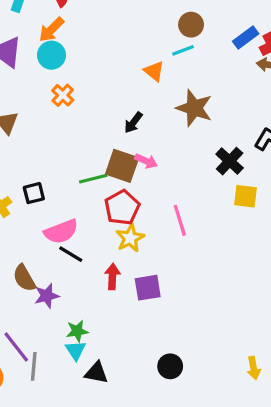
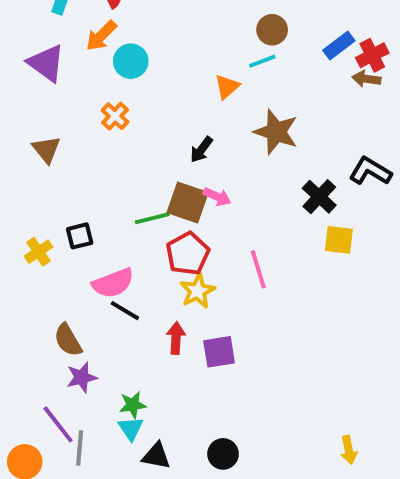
cyan circle: (51, 55) -> (131, 61), moved
orange triangle: (154, 71) -> (227, 87), turned 40
purple star: (47, 296) -> (82, 377), moved
black circle: (170, 366) -> (223, 454), moved

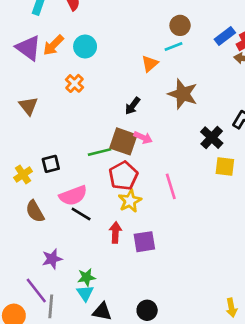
orange arrow: (101, 36) -> (53, 45), moved
brown semicircle: (68, 340) -> (35, 211), moved

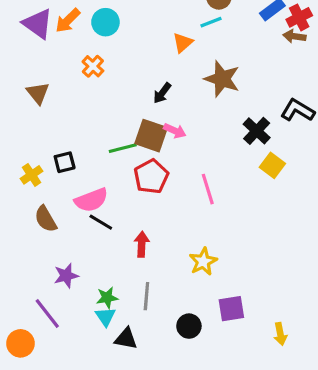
yellow square: (225, 167) -> (272, 165), turned 30
yellow star: (130, 201) -> (203, 261), moved
purple square: (144, 242) -> (231, 309), moved
gray line: (51, 306) -> (146, 296), moved
black circle: (147, 310) -> (189, 326), moved

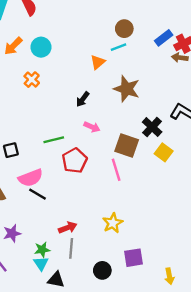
brown square: (151, 136) -> (127, 145), moved
red arrow: (142, 244) -> (68, 228), moved, turned 66

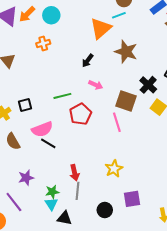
orange triangle: (98, 62) -> (101, 28), size x1.6
orange cross: (32, 80) -> (43, 43), turned 32
red arrow: (68, 228) -> (74, 173), turned 98

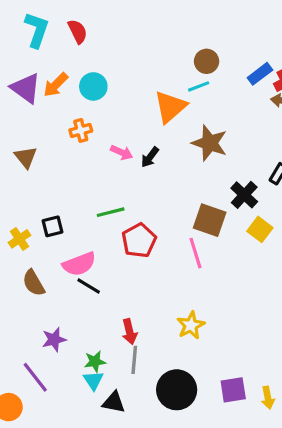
pink arrow: (96, 85) -> (122, 152), moved
purple square: (132, 199) -> (233, 390), moved
black circle: (105, 210) -> (177, 390), size x1.6

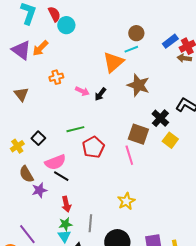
cyan circle: (93, 86) -> (66, 25), moved
black square: (52, 226) -> (38, 138), turned -32
red arrow: (129, 332) -> (66, 204), moved
purple star: (54, 340) -> (39, 190), moved

